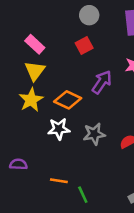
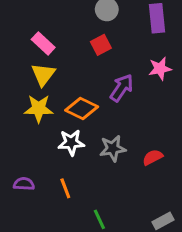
yellow star: (31, 100) -> (39, 108), turned 30
orange line: (59, 181) -> (65, 188), moved, turned 60

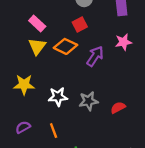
yellow star: (39, 108) -> (24, 85), moved
orange diamond: (82, 108) -> (66, 46), moved
purple semicircle: (24, 184) -> (23, 127), turned -32

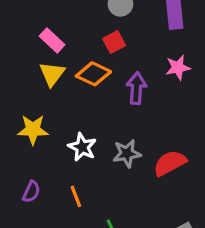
purple arrow: (95, 56) -> (136, 88), turned -30
white star: (58, 97) -> (82, 147), turned 30
red semicircle: (118, 108) -> (170, 163), size x1.5
purple semicircle: (23, 127) -> (31, 192), turned 144

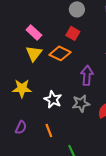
red square: (114, 42) -> (73, 33), turned -32
purple arrow: (136, 88) -> (87, 75), moved

